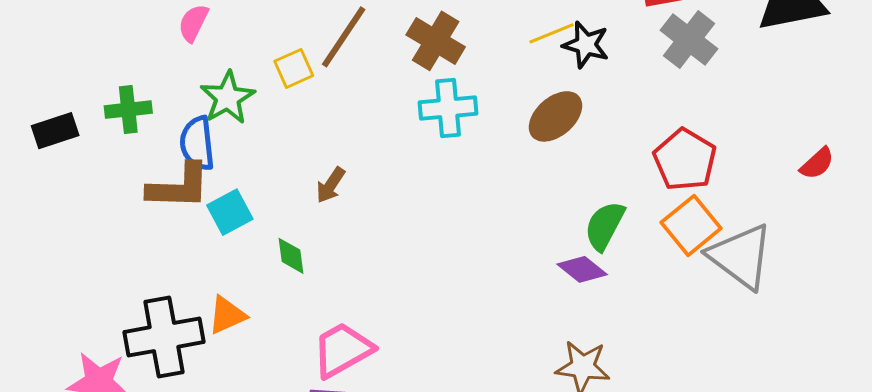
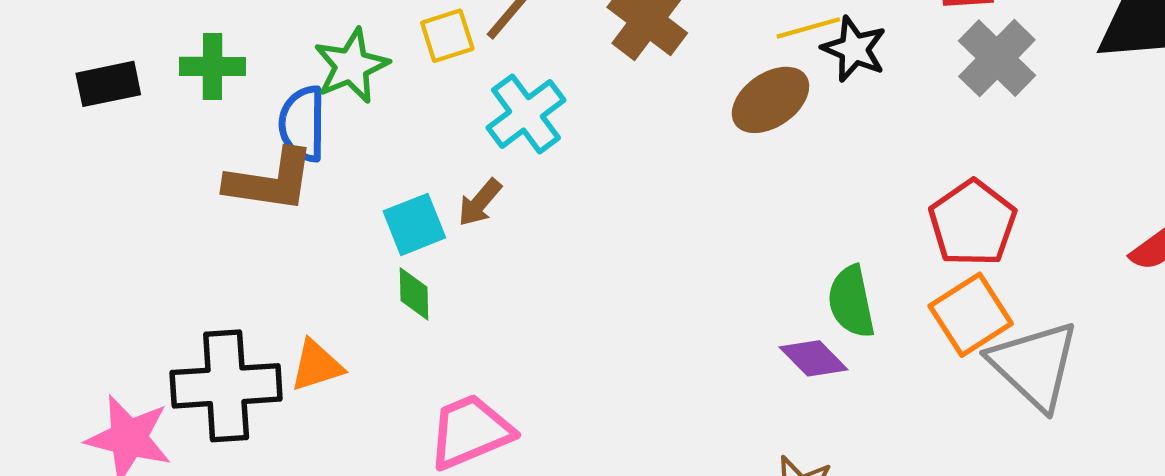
cyan cross: (448, 108) -> (526, 114), moved, turned -38
brown ellipse: (555, 116) -> (770, 100), moved
cyan square: (230, 212) -> (414, 224), moved
green semicircle: (605, 226) -> (851, 302), turned -46

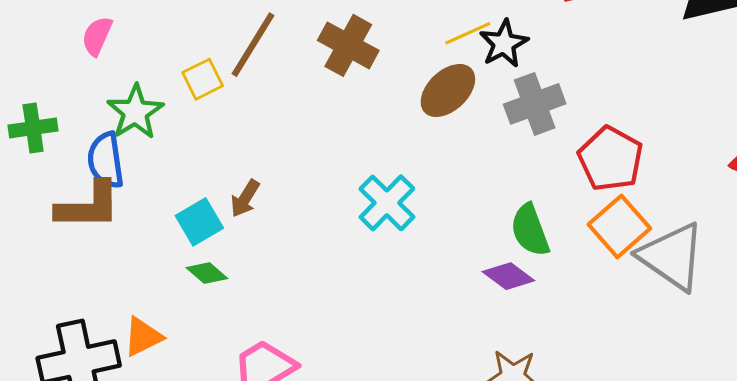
black star: (854, 49) -> (504, 44), turned 30
gray cross: (997, 58) -> (535, 104), moved, turned 34
cyan cross: (526, 114) -> (387, 203), moved
green diamond: (414, 294) -> (207, 273), turned -39

